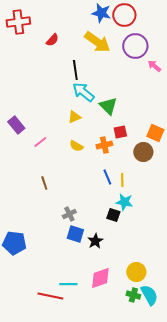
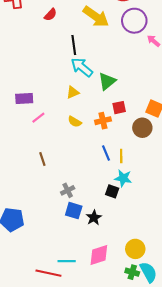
green triangle: (108, 106) -> (107, 81), turned 36
purple rectangle: (16, 125) -> (24, 98), moved, turned -54

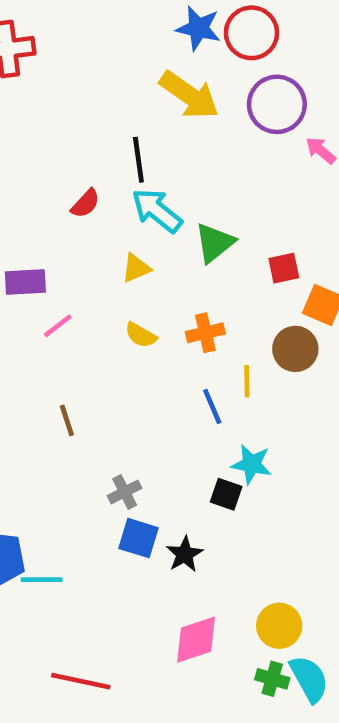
red semicircle: (50, 15) -> (85, 204), moved
red square: (119, 108) -> (284, 268), moved
yellow line: (121, 156) -> (247, 381), moved
cyan line: (67, 261) -> (42, 580), moved

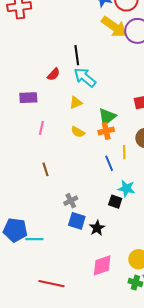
yellow arrow: (189, 95) -> (114, 27), moved
green triangle: (215, 243) -> (107, 117), moved
purple rectangle: (25, 282) -> (28, 98), moved
pink line: (58, 326) -> (41, 128), turned -40

